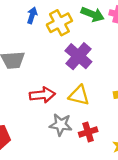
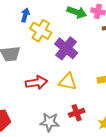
yellow cross: (59, 23) -> (41, 31), moved, turned -30
gray star: (61, 125) -> (50, 122), moved

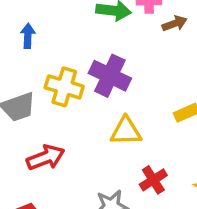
yellow cross: (41, 31) -> (64, 87), moved
red arrow: (36, 83) -> (46, 157), moved

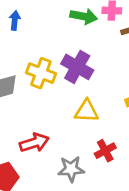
blue arrow: (28, 36) -> (15, 20), moved
red arrow: (46, 157) -> (34, 143), moved

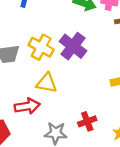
yellow triangle: (87, 111) -> (47, 83), moved

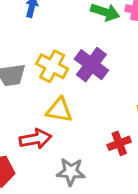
red cross: (87, 121) -> (119, 143), moved

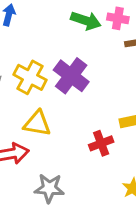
red cross: (119, 143) -> (101, 143), moved

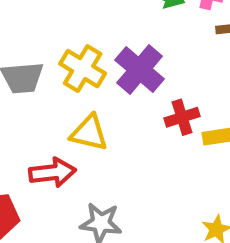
red cross: (101, 143) -> (182, 117), moved

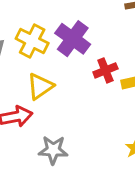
yellow triangle: (89, 133) -> (40, 86), turned -44

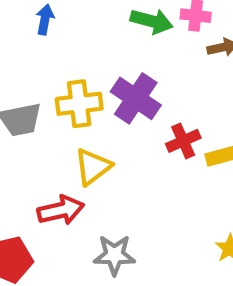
yellow cross: (32, 41) -> (79, 104), turned -32

